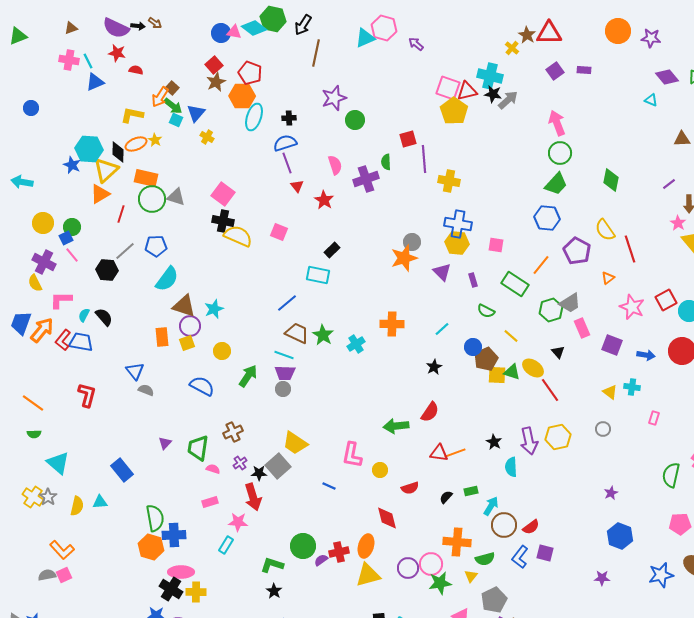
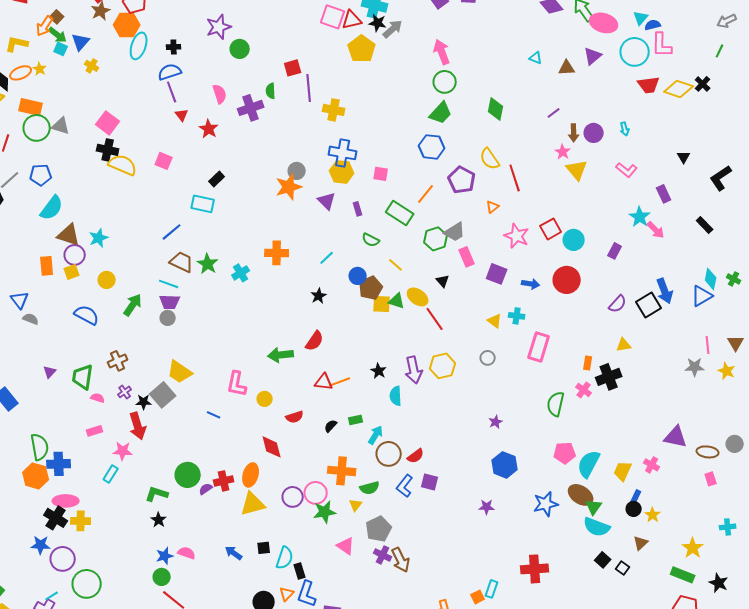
cyan triangle: (651, 100) -> (536, 58), moved
yellow pentagon: (454, 111) -> (362, 49), moved
pink rectangle: (654, 418) -> (539, 347), size x2.0

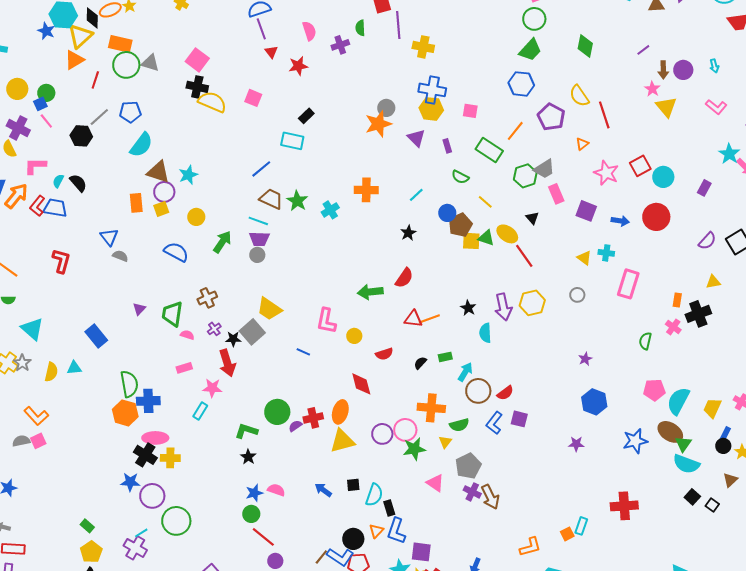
purple cross: (251, 108) -> (340, 45), size x0.7
red star: (209, 129) -> (298, 66), turned 30
green semicircle: (556, 404) -> (645, 341), size x0.7

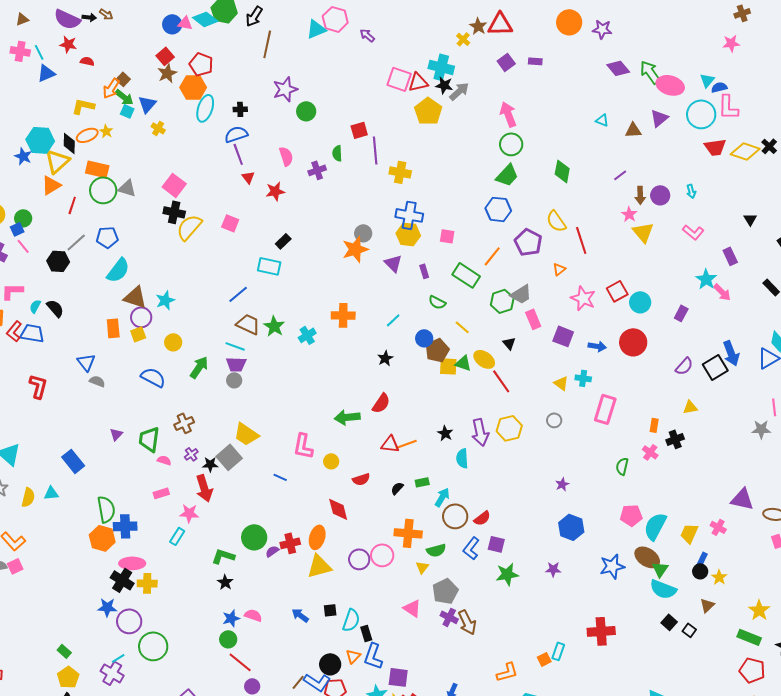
yellow semicircle: (212, 102) -> (189, 227), turned -72
black cross: (698, 314) -> (675, 439), size x0.7
green star: (414, 449) -> (507, 574), moved

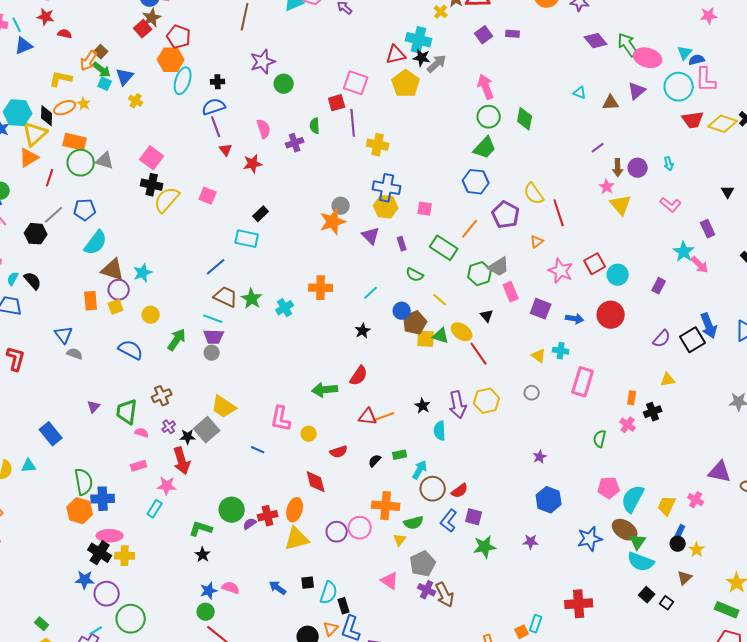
brown star: (167, 73) -> (152, 18), moved
pink square: (399, 79) -> (356, 83), moved
green diamond: (562, 171) -> (525, 119), moved

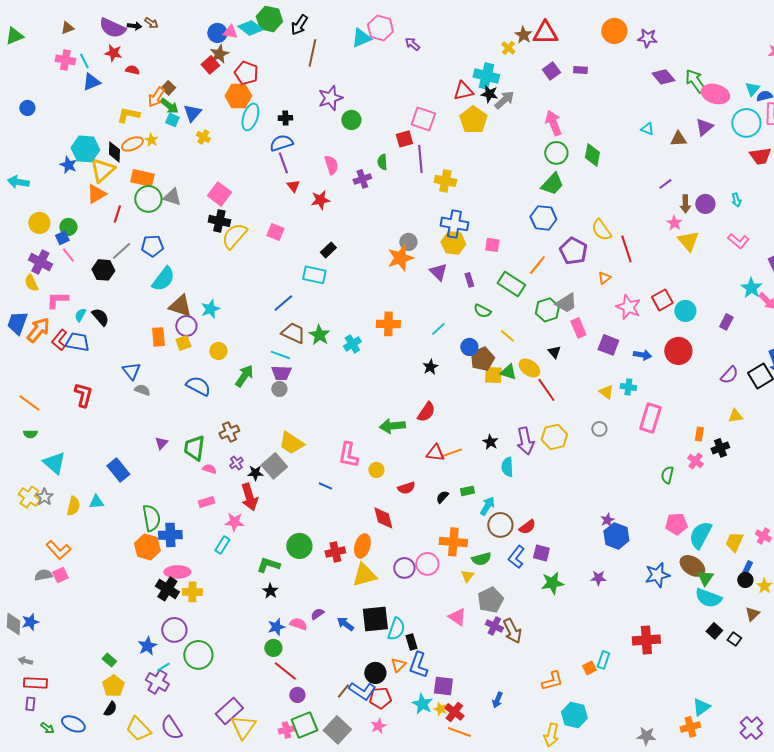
purple star: (540, 457) -> (607, 520), moved
purple semicircle: (250, 524) -> (317, 614), moved
blue star: (85, 580) -> (147, 646), moved, turned -30
black square: (308, 583) -> (375, 619), size x2.0

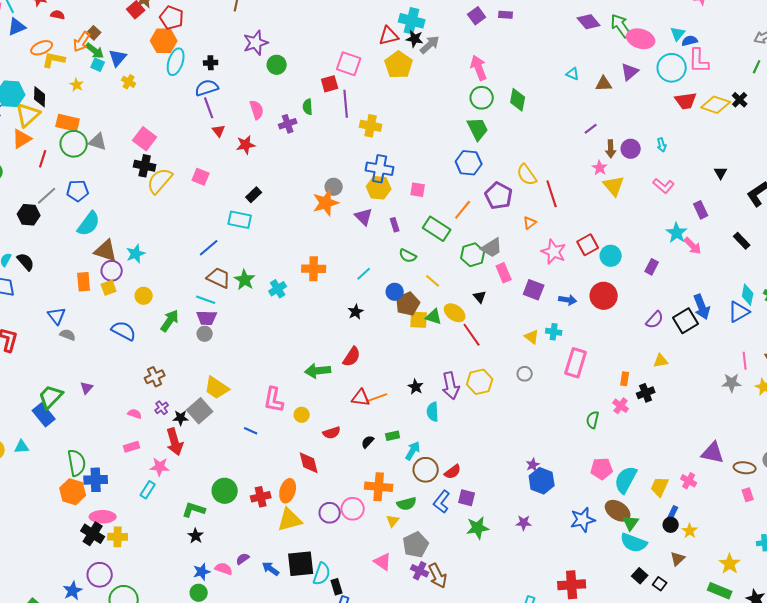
orange ellipse: (132, 144) -> (42, 48), moved
green trapezoid: (552, 184) -> (478, 129), turned -70
green trapezoid: (194, 448) -> (51, 397), moved, turned 36

